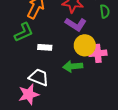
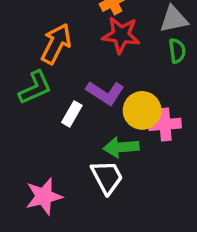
purple L-shape: (76, 24) -> (105, 93), moved
white rectangle: (45, 47) -> (72, 114), turned -64
white trapezoid: (39, 77) -> (107, 177), moved, turned 40

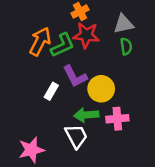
green L-shape: (35, 88) -> (63, 45), moved
purple L-shape: (105, 93) -> (75, 76), turned 30
pink cross: (165, 124) -> (117, 119), moved

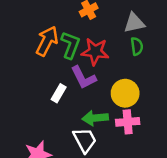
red star: (86, 35) -> (95, 52), moved
green L-shape: (63, 45) -> (70, 45), turned -45
yellow circle: (101, 89) -> (125, 93), moved

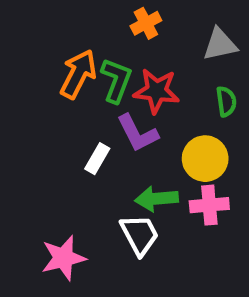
green semicircle: (137, 46) -> (226, 101), moved

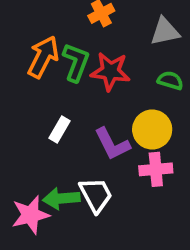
green semicircle: (226, 101) -> (170, 80), turned -65
purple L-shape: (137, 133) -> (112, 144), moved
green arrow: (156, 199) -> (61, 199), moved

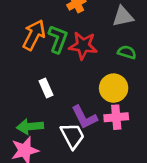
white rectangle: (60, 130) -> (46, 88), turned -54
purple L-shape: (112, 144) -> (84, 117), moved
green arrow: (61, 199) -> (30, 127), moved

